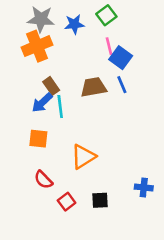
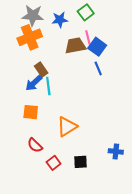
brown trapezoid: (94, 87) -> (75, 46), moved

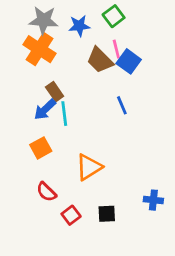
orange cross: (30, 37) -> (39, 49), turned -35
brown trapezoid: (75, 46) -> (100, 60), turned -125
blue line: (98, 68) -> (122, 105), moved
orange square: (31, 112) -> (41, 148), turned -35

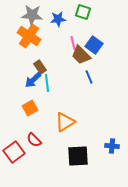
green square: (114, 16) -> (83, 12), turned -35
pink line: (116, 49) -> (73, 43), moved
brown trapezoid: (100, 60) -> (81, 55), moved
black square: (107, 214) -> (78, 156), size x1.6
red square: (71, 215) -> (14, 152), moved, size x1.5

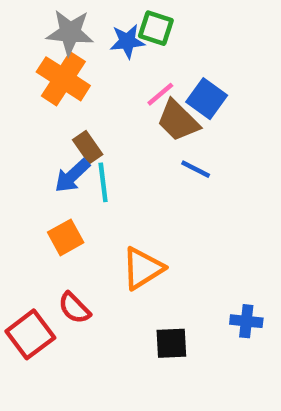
green square: (83, 12) -> (156, 28), moved
pink line: (73, 43) -> (160, 94), turned 64
blue line: (89, 77) -> (196, 169), turned -40
black square: (78, 156) -> (171, 343), size x0.7

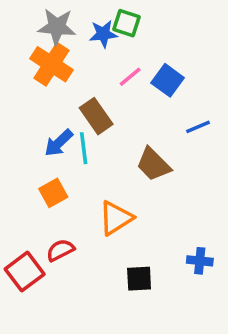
brown trapezoid: (178, 121) -> (153, 164), moved
brown rectangle: (88, 147) -> (96, 116), moved, size x1.4
blue line: (196, 169) -> (198, 127), moved, turned -50
red semicircle: (74, 308) -> (60, 250), turned 108

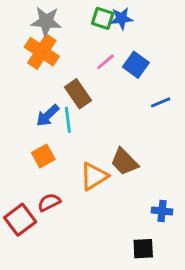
blue star: (103, 34) -> (121, 18), moved
brown trapezoid: (153, 164) -> (124, 162), moved
black square: (139, 279) -> (143, 249), moved

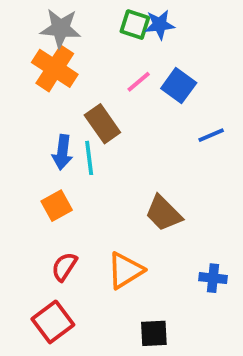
blue arrow: (48, 115) -> (62, 152), turned -40
orange triangle: (94, 176) -> (125, 270), moved
red semicircle: (49, 202) -> (64, 267), turned -30
red square: (20, 220) -> (53, 322), moved
black square: (143, 249) -> (154, 333), moved

